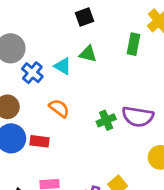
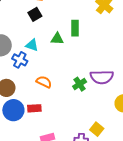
black square: (84, 17) -> (35, 14), moved
green rectangle: (133, 44) -> (75, 28), moved
cyan triangle: (63, 66) -> (32, 45), moved

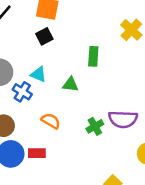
green triangle: (57, 39) -> (70, 84), moved

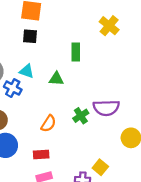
black square: (44, 36) -> (30, 36), turned 35
orange semicircle: (51, 121) -> (49, 124), moved, turned 96
red rectangle: (37, 153) -> (41, 154), moved

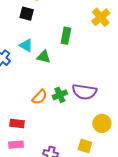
cyan triangle: (27, 71) -> (26, 45), moved
orange semicircle: (49, 124) -> (40, 97), moved
yellow square: (100, 167) -> (85, 146), moved, turned -32

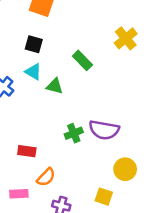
black square: (27, 14) -> (34, 44), moved
green rectangle: (66, 36) -> (82, 60), turned -56
orange semicircle: (40, 97) -> (46, 177), moved
red rectangle: (17, 123) -> (27, 151), moved

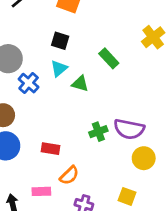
cyan triangle: (33, 72) -> (59, 69), turned 48
yellow circle: (125, 169) -> (144, 158), moved

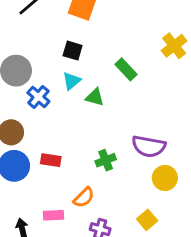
green cross: (98, 132) -> (106, 160), moved
red rectangle: (50, 149) -> (51, 160), moved
yellow square: (127, 196) -> (147, 220), turned 30

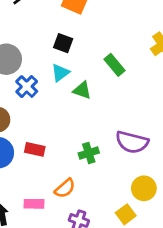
yellow circle: (165, 178) -> (144, 188), moved

